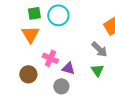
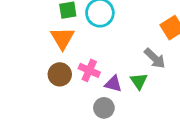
green triangle: (97, 70) -> (139, 81), moved
brown circle: (28, 74) -> (60, 74), moved

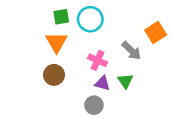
gray arrow: (155, 58) -> (131, 51), moved
pink cross: (89, 70) -> (98, 60), moved

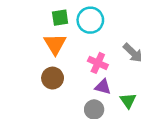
green triangle: (125, 81) -> (128, 101), moved

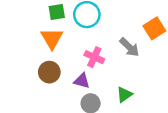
purple triangle: (103, 87) -> (82, 81), moved
green triangle: (128, 101) -> (124, 95), turned 30

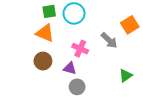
orange triangle: (52, 38) -> (45, 33), turned -36
green triangle: (124, 95) -> (126, 76), moved

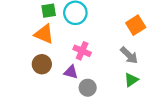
gray arrow: (109, 40) -> (129, 55), moved
gray circle: (77, 87) -> (88, 88), moved

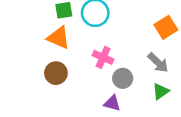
purple triangle: (71, 72) -> (112, 103), moved
gray circle: (88, 88) -> (123, 78), moved

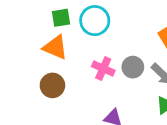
gray circle: (123, 78) -> (133, 67), moved

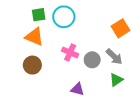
gray circle: (133, 67) -> (92, 60), moved

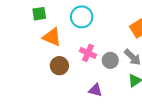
green square: (39, 15) -> (39, 14), moved
brown circle: (32, 65) -> (59, 66), moved

